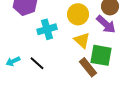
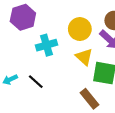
brown rectangle: (88, 67) -> (89, 99), moved

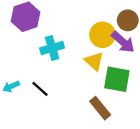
yellow circle: (80, 29) -> (103, 35), moved

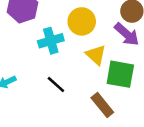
yellow circle: (103, 35) -> (82, 21), moved
black line: (40, 89) -> (56, 84), moved

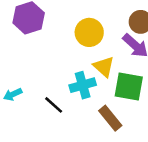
cyan cross: (51, 41) -> (83, 85), moved
black line: (56, 84) -> (54, 105), moved

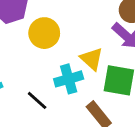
yellow circle: (89, 32) -> (44, 33), moved

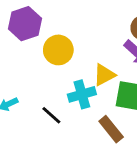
yellow triangle: (92, 59) -> (104, 75), turned 50

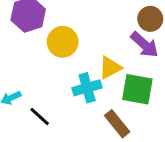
black line: (51, 115) -> (40, 117), moved

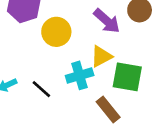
purple arrow: (144, 45) -> (107, 21), moved
black line: (40, 117) -> (41, 89), moved

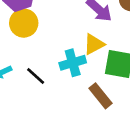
yellow circle: (56, 32) -> (24, 23), moved

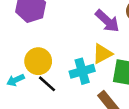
yellow circle: (24, 23) -> (38, 61), moved

